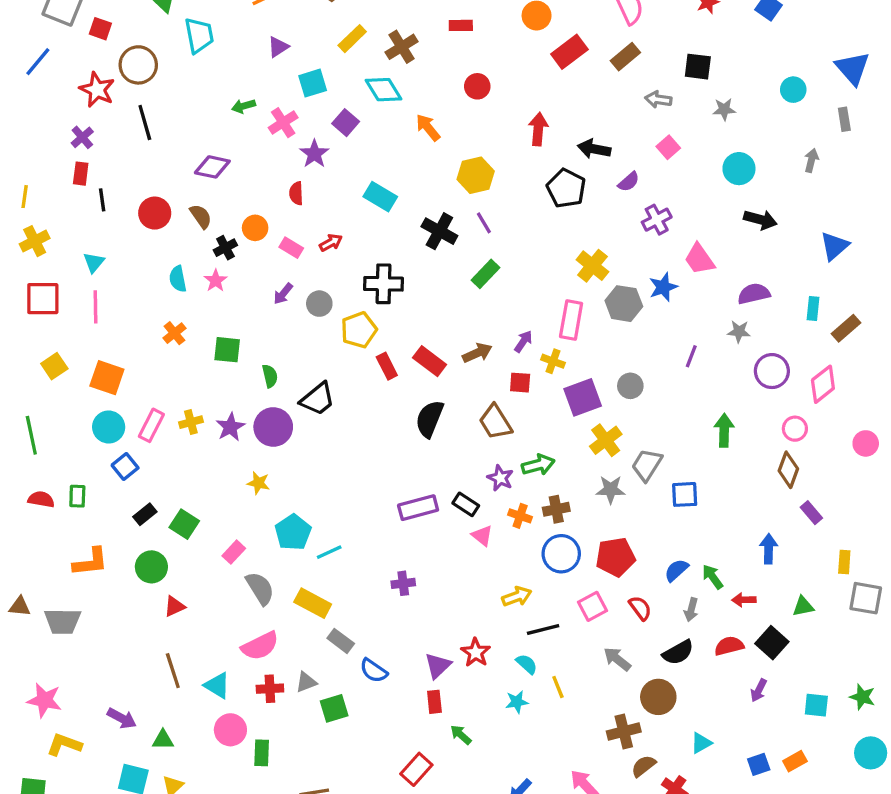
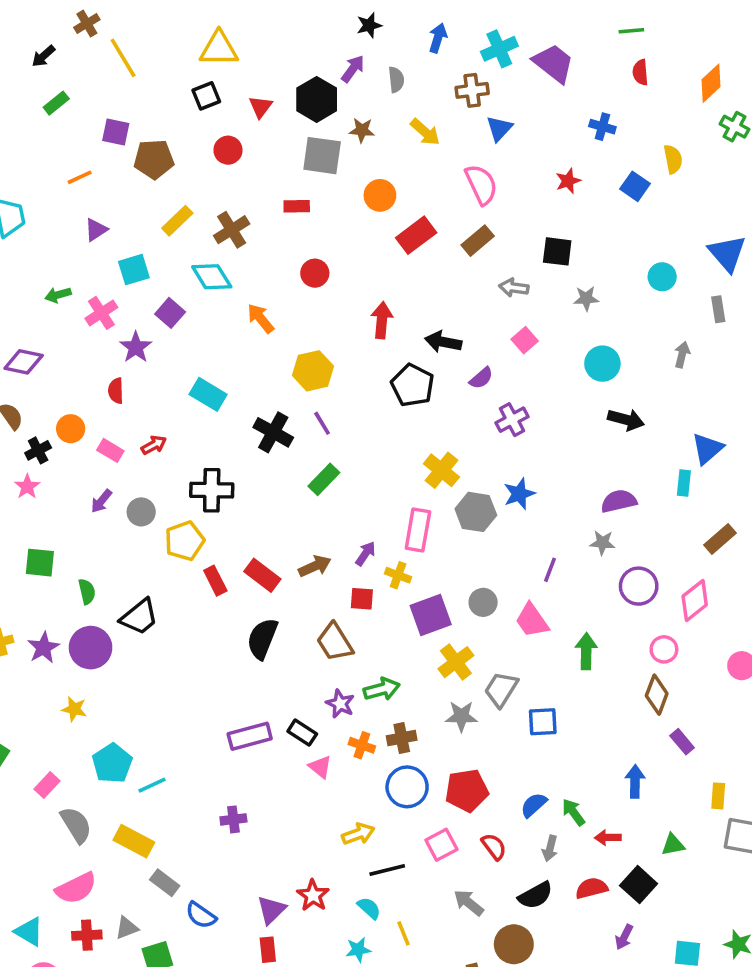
pink trapezoid: (699, 259) -> (532, 620), moved
cyan rectangle: (813, 309) -> (684, 483), moved

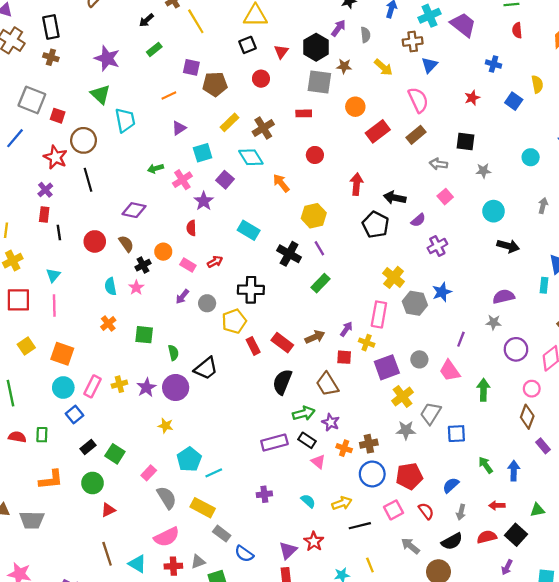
green arrow: (382, 689) -> (304, 413), moved
green arrow: (573, 812) -> (486, 465), moved
cyan semicircle: (369, 908) -> (308, 501), moved

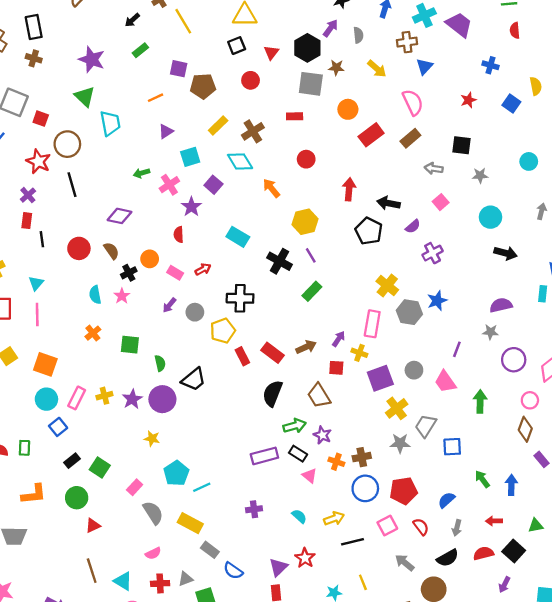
pink semicircle: (167, 537) -> (153, 553), size x0.6

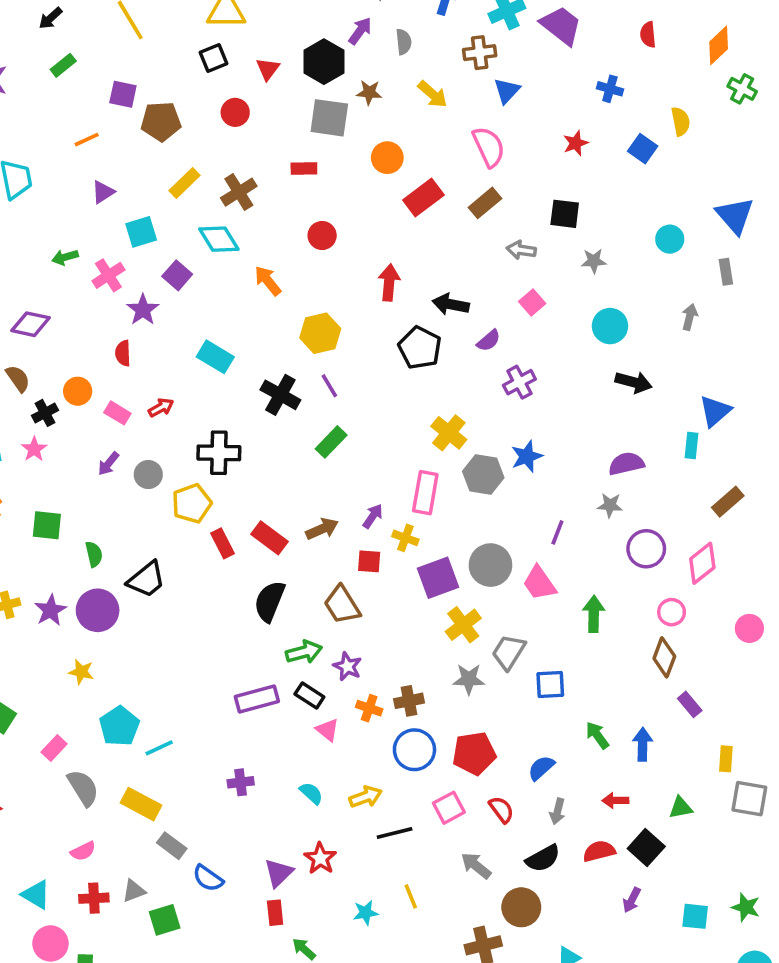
gray circle: (414, 370) -> (490, 565), size x1.5

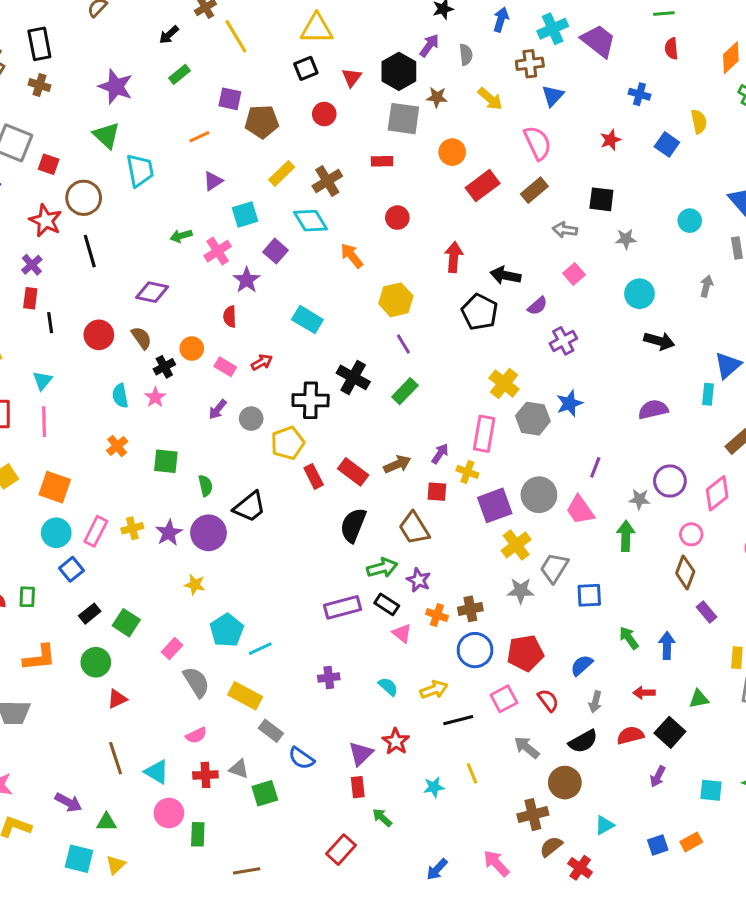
black cross: (280, 395) -> (353, 377), moved
gray star: (610, 505) -> (639, 499), moved
gray triangle: (134, 891) -> (239, 769), turned 40

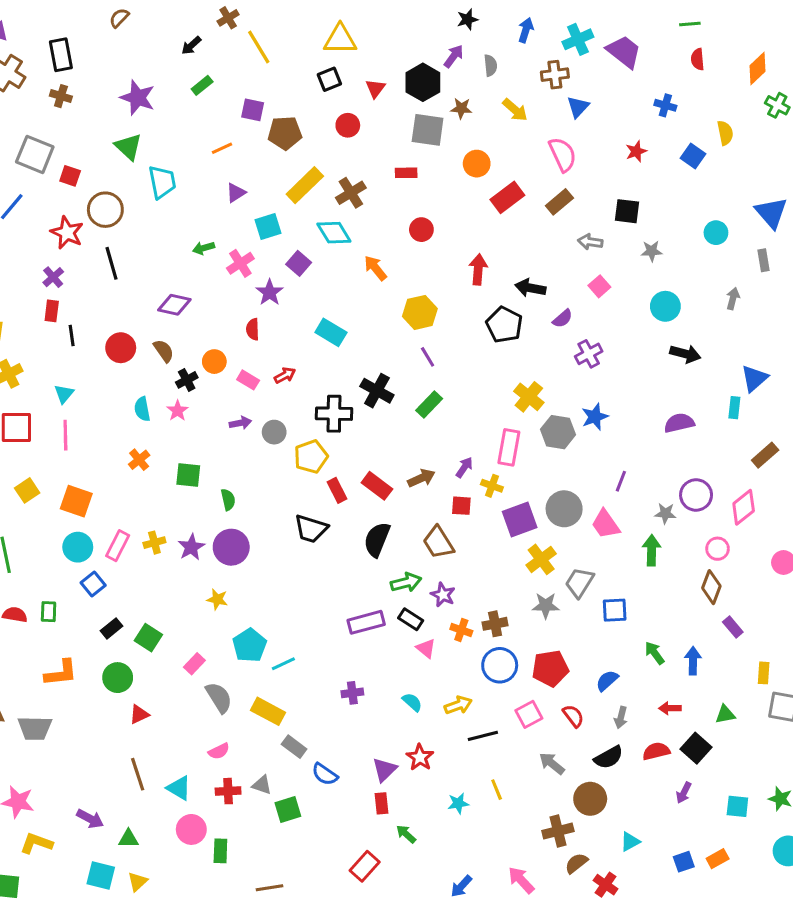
yellow rectangle: (282, 173) -> (305, 185), size x1.4
purple arrow: (218, 409) -> (240, 423), turned -140
black trapezoid: (250, 507) -> (311, 529), moved, turned 56

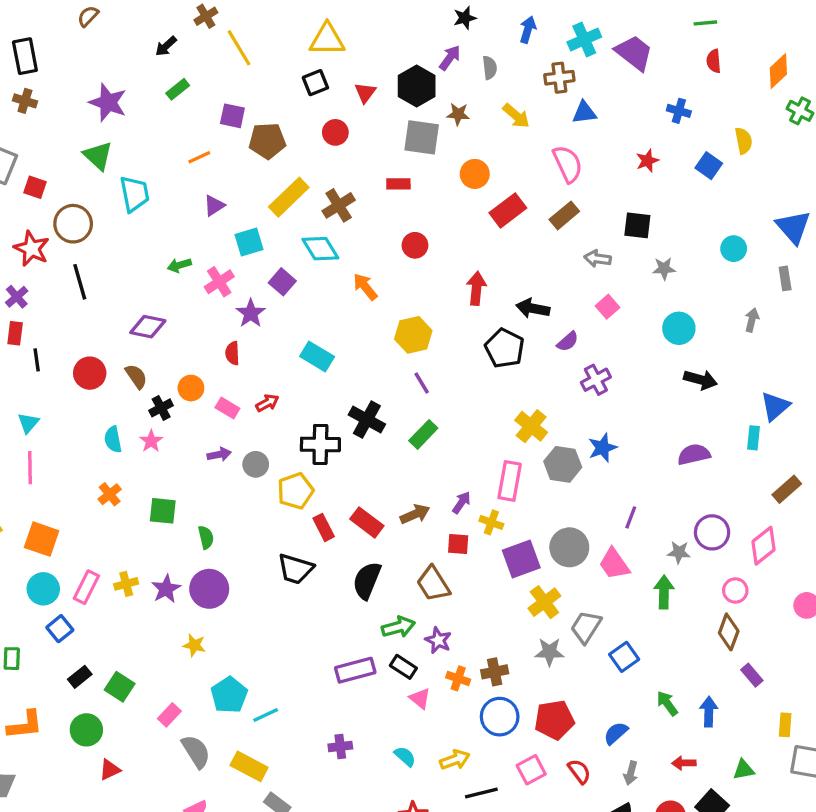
blue triangle: (578, 107) -> (584, 113), turned 40
blue square: (615, 610) -> (624, 657), turned -32

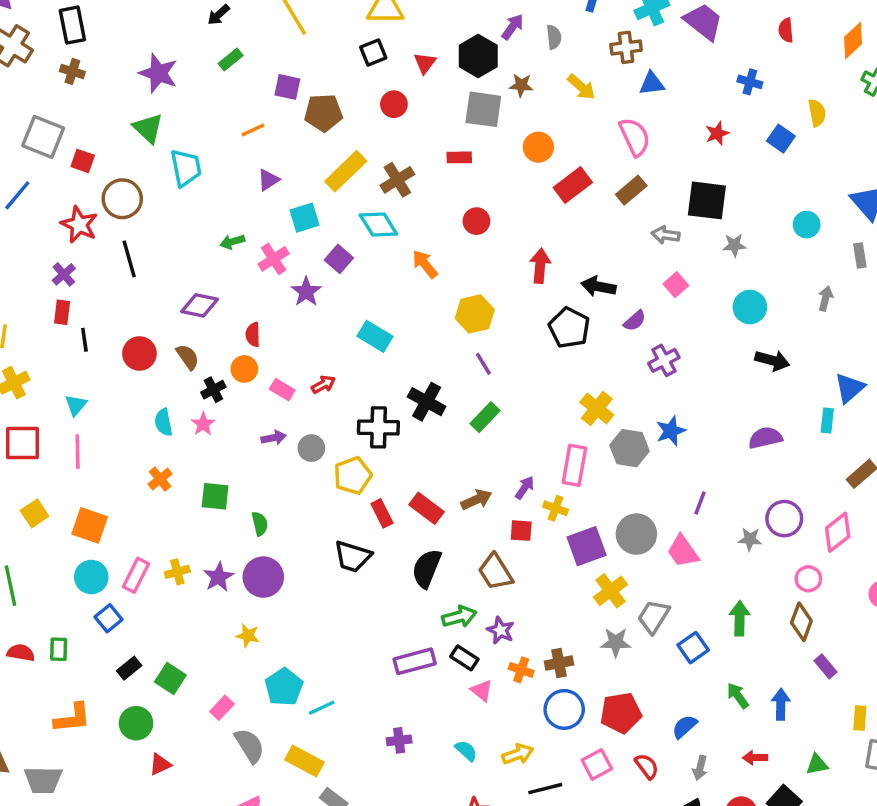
black square: (637, 225) -> (707, 200), size x1.4
red semicircle: (232, 353) -> (253, 335), moved
green arrow: (664, 592) -> (740, 618), moved

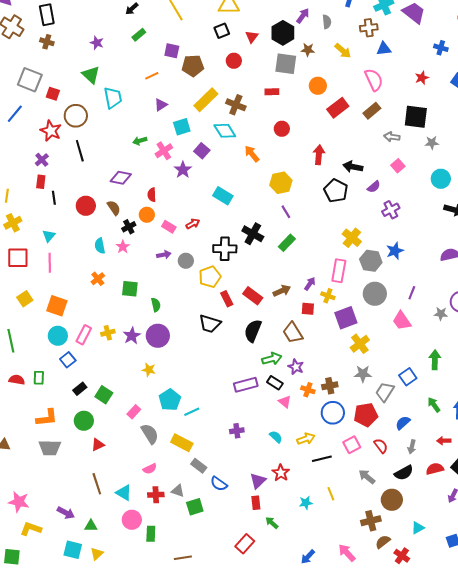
purple star: (158, 73) -> (97, 43), size x0.6
brown cross: (397, 180) -> (236, 105), turned -36
gray circle: (636, 534) -> (375, 294), moved
gray trapezoid: (654, 617) -> (385, 392), moved
gray trapezoid: (43, 780) -> (50, 448), moved

